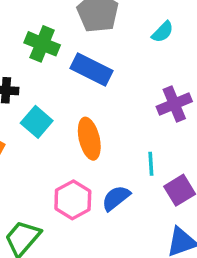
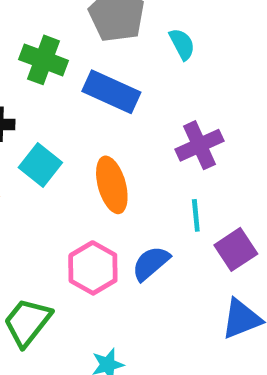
cyan semicircle: (163, 32) -> (182, 44), moved, turned -70
purple cross: (174, 104) -> (199, 145), moved

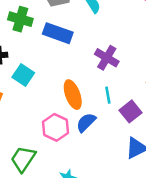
purple cross: (199, 145) -> (107, 58), turned -30
orange ellipse: (112, 185) -> (73, 95), moved

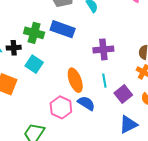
green cross: (20, 19) -> (34, 33), moved
purple cross: (107, 58) -> (103, 49), turned -36
blue semicircle: (86, 122) -> (86, 103), turned 78

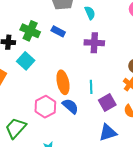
blue rectangle: (63, 29) -> (58, 31), size x0.6
purple cross: (103, 49) -> (94, 43), moved

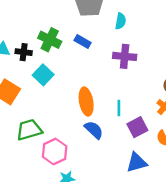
cyan semicircle: (90, 13) -> (121, 21), turned 32
pink hexagon: (45, 107) -> (55, 151), moved
green trapezoid: (16, 128) -> (29, 130), moved, turned 30

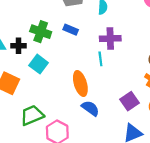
cyan line: (119, 108) -> (100, 59), moved

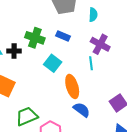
purple cross: (110, 39) -> (100, 44), turned 30
cyan square: (39, 64) -> (53, 63), moved

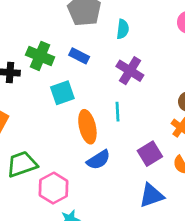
cyan square: (53, 63) -> (62, 93), turned 30
cyan line: (91, 63) -> (118, 112), moved
blue semicircle: (82, 110) -> (98, 160), turned 108

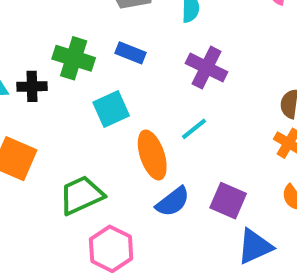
cyan line: (118, 112) -> (194, 129), turned 60
purple square: (150, 154) -> (228, 201), moved, turned -30
green trapezoid: (22, 164) -> (81, 195), moved

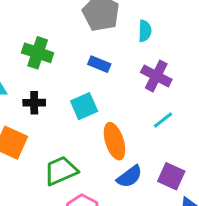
green cross: (74, 58) -> (38, 53), moved
black cross: (32, 86) -> (34, 103), moved
cyan line: (194, 129) -> (163, 120), moved

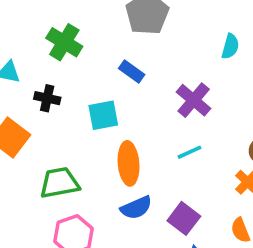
cyan semicircle: (145, 31) -> (230, 46), moved

